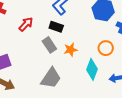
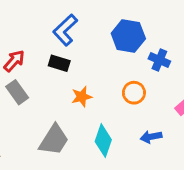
gray rectangle: (49, 45) -> (17, 92), moved
cyan diamond: (92, 69) -> (103, 141), moved

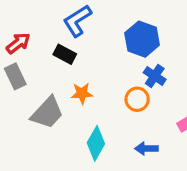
blue cross: (159, 60) -> (155, 76), moved
gray trapezoid: (54, 140) -> (47, 113), moved

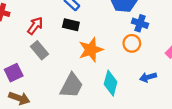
orange star: (82, 93) -> (91, 50), size x1.5
gray trapezoid: (47, 113) -> (71, 86), moved

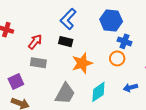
gray rectangle: (40, 50) -> (38, 63), turned -42
cyan diamond: (111, 83) -> (98, 92), turned 40

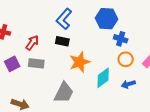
orange circle: (117, 58) -> (126, 59), moved
purple square: (16, 81) -> (12, 64), moved
cyan diamond: (98, 92) -> (103, 78), moved

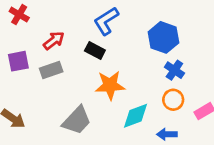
gray rectangle: (36, 63) -> (51, 70), turned -42

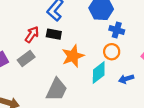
red arrow: (54, 41) -> (32, 34), moved
orange circle: (173, 100) -> (112, 52), moved

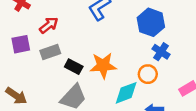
red arrow: (32, 34) -> (49, 25), moved
black rectangle: (54, 34) -> (74, 67), moved

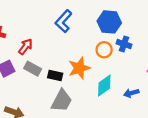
gray rectangle: (50, 52) -> (33, 69), turned 63
orange circle: (148, 74) -> (104, 50), moved

